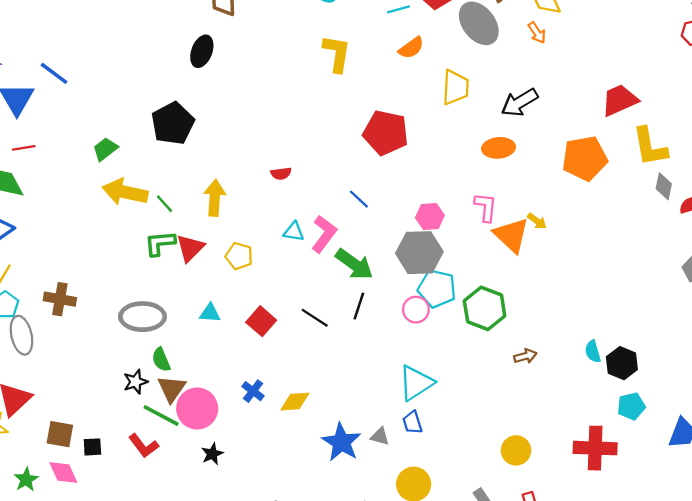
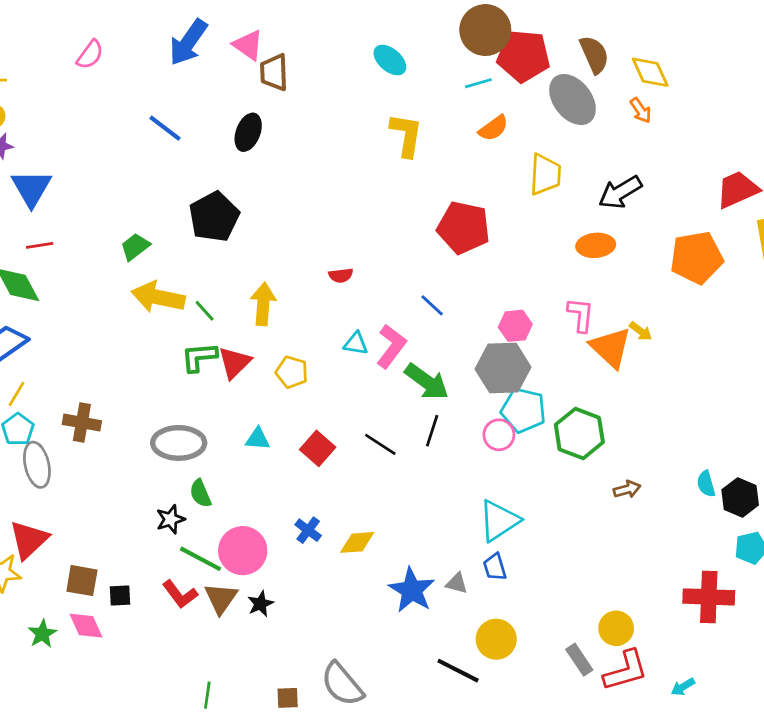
blue line: (54, 73) -> (165, 128), moved
brown triangle: (172, 389) -> (221, 598), moved
yellow circle: (516, 450) -> (616, 628), moved

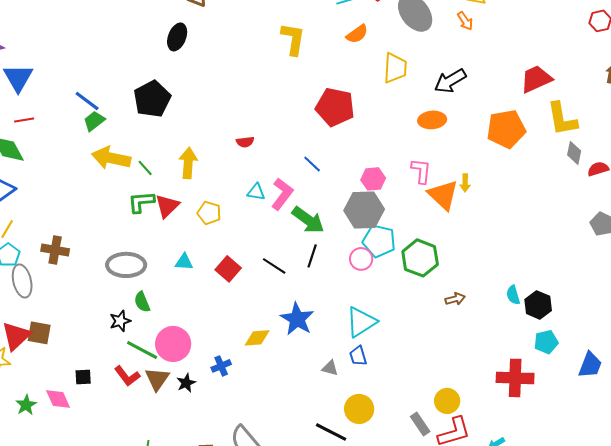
blue line: (165, 128) -> (87, 101), moved
yellow arrow: (641, 331) -> (465, 183), turned 54
blue cross: (308, 530) -> (221, 366), moved, turned 30
brown square: (82, 581) -> (39, 333), moved
blue star: (412, 590) -> (297, 319), moved

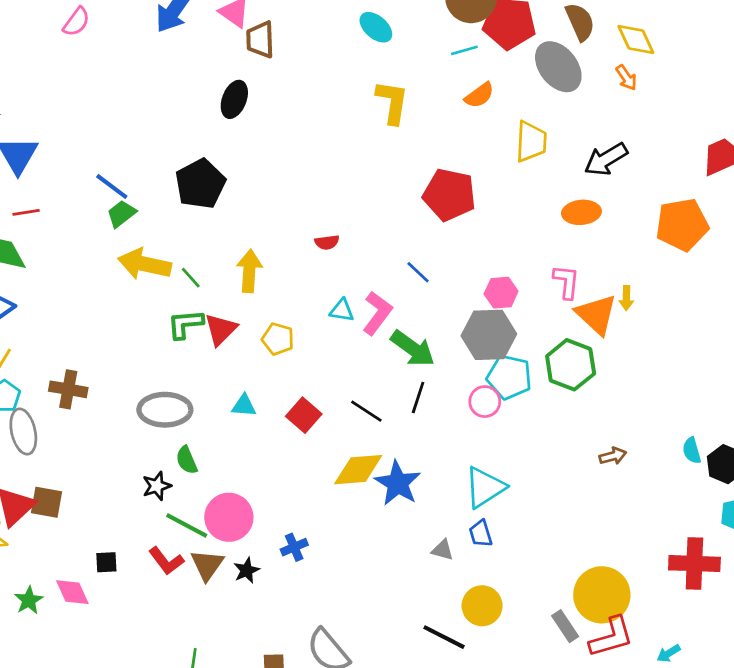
green hexagon: (420, 258) -> (571, 365), moved
yellow diamond: (257, 338) -> (358, 470), moved, size x1.4
yellow circle: (447, 401) -> (602, 595), size x1.6

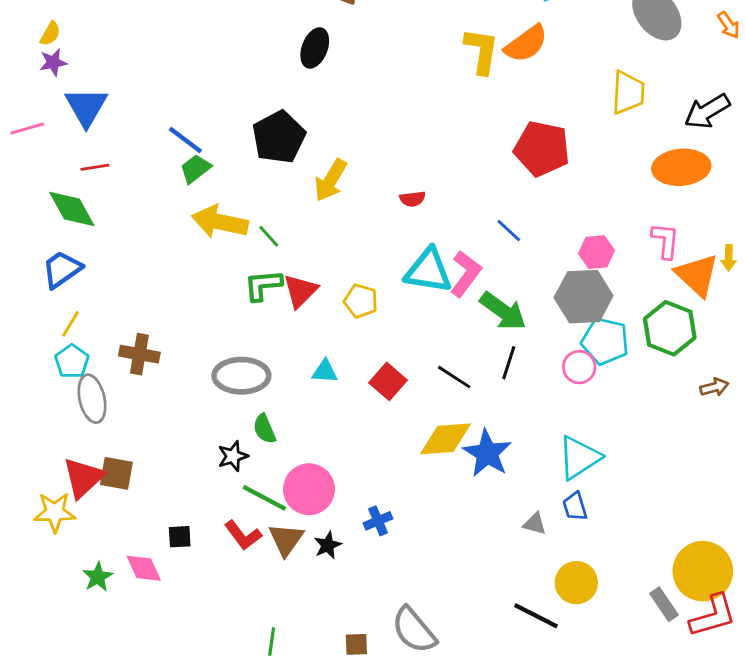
orange semicircle: (479, 95) -> (526, 44), moved, size x1.4
orange ellipse: (581, 212) -> (681, 167), size x1.4
yellow arrow: (249, 271) -> (331, 180), moved, turned -153
cyan triangle: (342, 310) -> (428, 271), size x1.8
brown arrow: (613, 456) -> (714, 387), moved

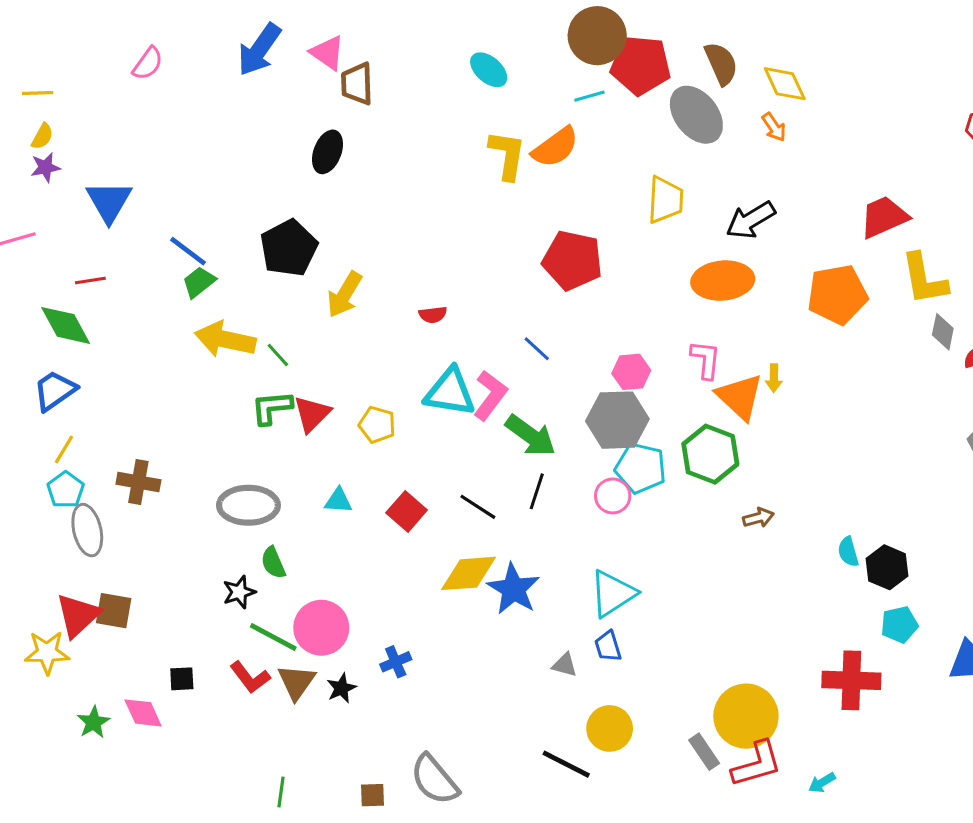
blue triangle: (86, 107) -> (109, 201), moved

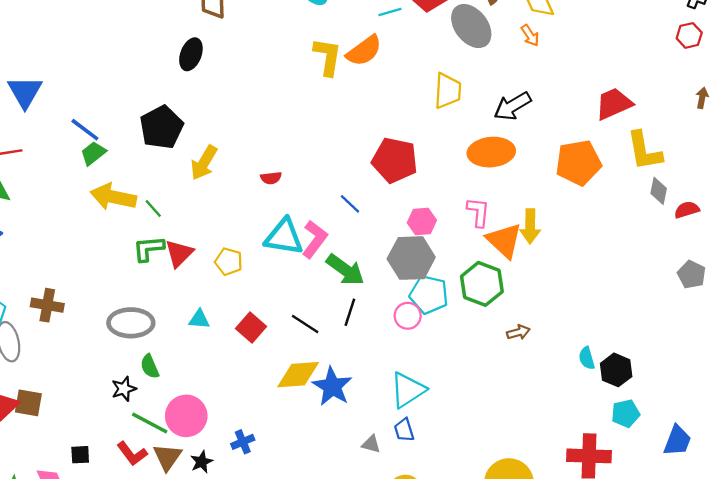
red pentagon: (572, 260) -> (395, 160), moved
yellow arrow: (774, 378) -> (530, 226), size x1.6

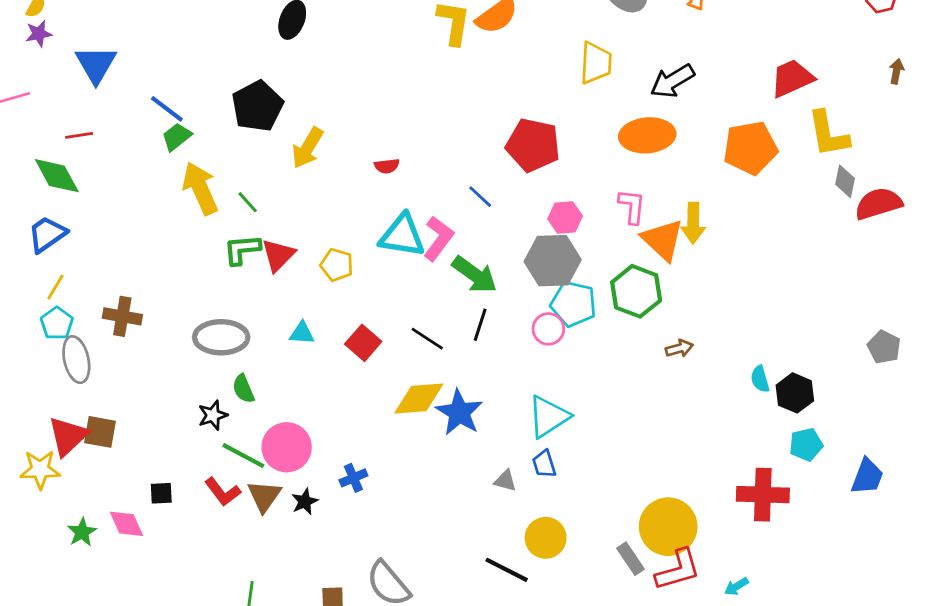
yellow arrow: (113, 197) -> (200, 188), turned 54
red semicircle: (687, 210) -> (878, 204), size x1.6
gray pentagon: (692, 275) -> (884, 347), moved

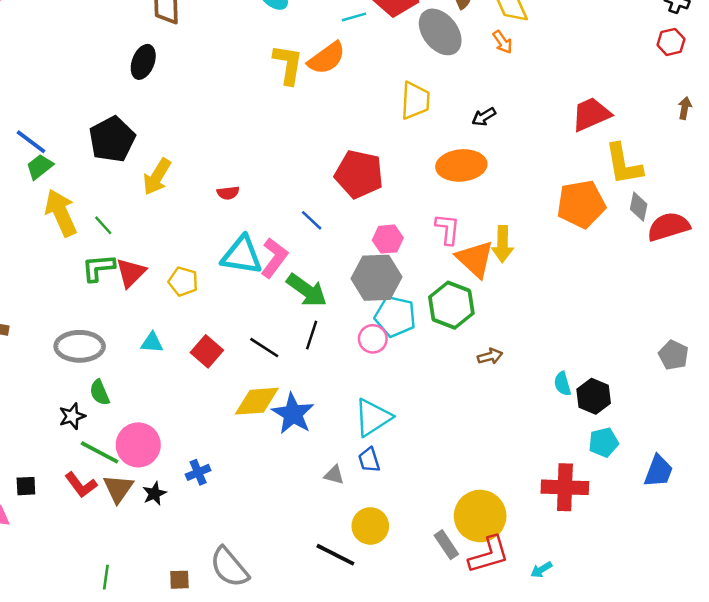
black arrow: (672, 81) -> (484, 117), size x0.6
orange pentagon: (750, 148) -> (581, 204), moved

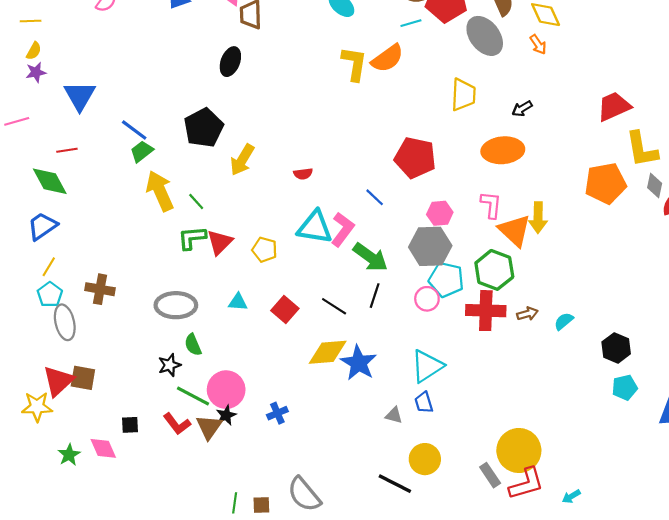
cyan semicircle: (562, 384) -> (564, 321), moved, turned 66
red cross: (565, 487) -> (486, 311), moved
black star: (154, 494) -> (226, 415), moved
green line: (106, 577) -> (235, 503), moved

